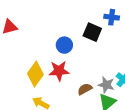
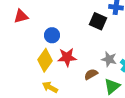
blue circle: (64, 45) -> (52, 35), moved
gray star: (106, 85) -> (109, 59), moved

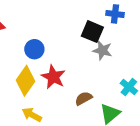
red star: (67, 57) -> (53, 77), turned 30
gray star: (109, 59) -> (102, 50), moved

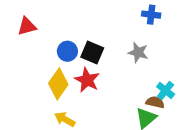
black square: (92, 32) -> (92, 53), moved
brown semicircle: (84, 98) -> (155, 102), moved, turned 42

